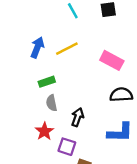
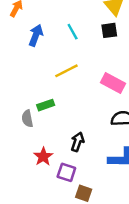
blue arrow: (37, 47) -> (36, 35), moved
gray semicircle: (52, 103) -> (27, 119), moved

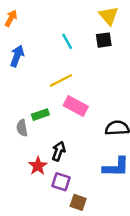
blue arrow: (36, 35) -> (17, 56), moved
pink rectangle: (113, 83) -> (76, 106), moved
black arrow: (77, 142) -> (59, 151), moved

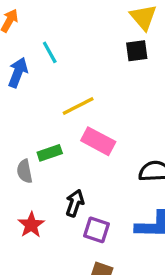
cyan line: (67, 41) -> (50, 52), moved
red star: (38, 166) -> (31, 225), moved
purple square: (61, 182) -> (97, 230), moved

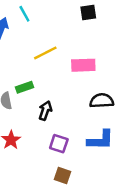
pink rectangle: (98, 141) -> (83, 65), moved, turned -30
black arrow: (75, 203) -> (45, 111), moved

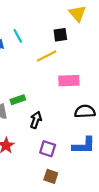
black square: (88, 12) -> (60, 35), moved
yellow line: (45, 53) -> (47, 56), moved

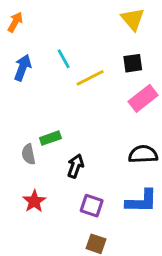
black square: (60, 35) -> (133, 63), moved
cyan line: (18, 36) -> (64, 59), moved
pink rectangle: (69, 81) -> (143, 98), moved, turned -36

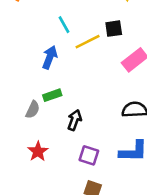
black square: (133, 63) -> (114, 29), moved
blue arrow: (23, 68) -> (50, 57), moved
gray semicircle: (28, 154) -> (33, 110), turned -144

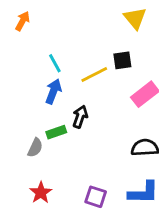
cyan line: (64, 25) -> (55, 63), moved
black arrow: (74, 120) -> (80, 117), moved

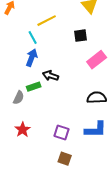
yellow line: (94, 75) -> (47, 21), moved
black arrow: (80, 117) -> (51, 76), turned -91

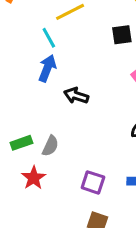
green rectangle: (34, 87) -> (21, 143), moved
gray semicircle: (19, 98) -> (50, 146), moved

